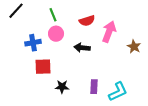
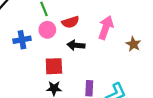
red semicircle: (87, 21) -> (71, 22), moved
red square: (43, 67) -> (54, 66), moved

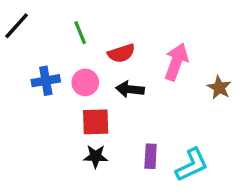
pink circle: (47, 30) -> (85, 82), moved

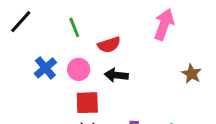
pink arrow: (176, 62) -> (164, 25), moved
blue cross: (46, 81) -> (45, 68), turned -30

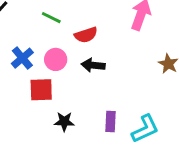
green line: (74, 27) -> (51, 18), turned -42
red square: (87, 103) -> (41, 90), moved

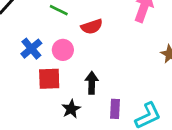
black arrow: (93, 65) -> (92, 83), moved, turned 85
black star: (64, 122) -> (71, 109), turned -30

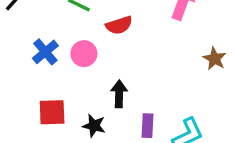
red square: (49, 79) -> (52, 112), moved
black star: (71, 109) -> (94, 126), turned -30

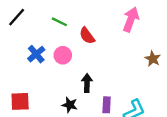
red semicircle: (119, 25) -> (87, 36), turned 72
red square: (52, 112) -> (20, 101), moved

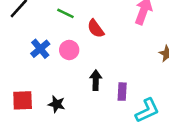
black star: (70, 105) -> (57, 104), moved
purple rectangle: (107, 105) -> (122, 92), moved

